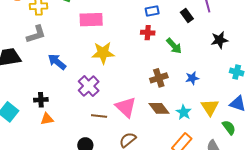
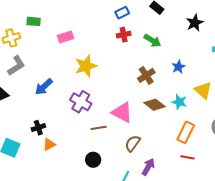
pink rectangle: (91, 20) -> (66, 37), size x0.7
blue arrow: (57, 62) -> (44, 87), turned -66

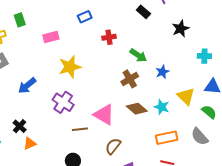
blue rectangle: (122, 13) -> (85, 17), moved
green rectangle: (34, 21) -> (20, 20), turned 64
green arrow: (152, 41) -> (138, 55), moved
black cross: (38, 128) -> (20, 126), turned -32
orange rectangle: (186, 132) -> (167, 138), turned 50

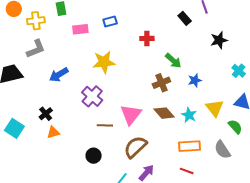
blue rectangle: (85, 17) -> (110, 22), moved
pink rectangle: (51, 37) -> (80, 29), moved
cyan cross: (204, 56) -> (239, 71), turned 32
pink triangle: (104, 115) -> (131, 114), turned 30
brown semicircle: (113, 146) -> (135, 147), size x1.4

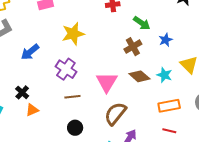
brown line: (105, 125) -> (72, 97), moved

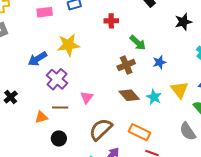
blue arrow: (30, 52) -> (37, 59), moved
pink triangle: (107, 82) -> (87, 97), moved, size x0.6
orange rectangle: (169, 106) -> (140, 132), moved, turned 30
orange triangle: (32, 110) -> (41, 117), moved

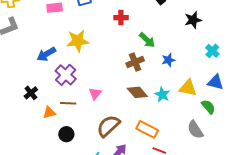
yellow triangle: (180, 90) -> (188, 88), turned -42
black cross: (11, 97) -> (31, 93), moved

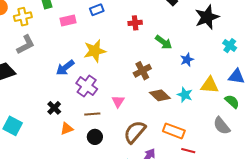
black star: (193, 20) -> (207, 17), size x1.4
brown cross: (135, 62) -> (142, 71), moved
orange triangle: (49, 113) -> (67, 129), moved
black circle: (66, 134) -> (95, 137), moved

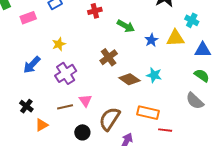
yellow star: (95, 51) -> (59, 44), size x0.6
yellow triangle: (210, 85) -> (175, 38), moved
purple cross: (87, 86) -> (66, 73), moved, turned 30
pink triangle: (118, 101) -> (85, 101), moved
black circle: (95, 137) -> (82, 132), moved

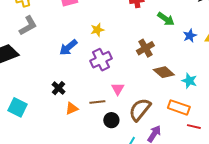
cyan star: (154, 75) -> (189, 81), moved
brown line: (65, 107) -> (97, 102), moved

